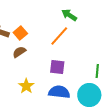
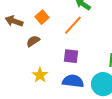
orange square: (20, 33) -> (42, 17), moved

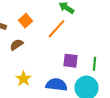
purple square: (71, 56) -> (70, 61), moved

